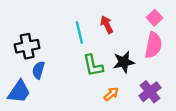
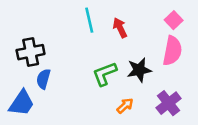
cyan line: (79, 33) -> (89, 20), moved
green L-shape: (93, 66) -> (105, 74), turned 80

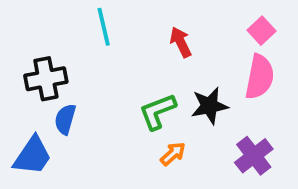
cyan line: (89, 20) -> (104, 27), moved
orange arrow: (125, 106) -> (173, 154), moved

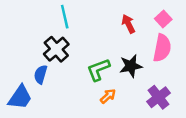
red arrow: (181, 42) -> (128, 24), moved
black cross: (46, 79) -> (56, 49), moved, turned -30

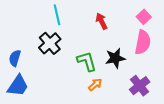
red arrow: (128, 24) -> (101, 21), moved
green L-shape: (98, 70) -> (87, 61), turned 95
blue semicircle: (41, 74) -> (15, 58), moved

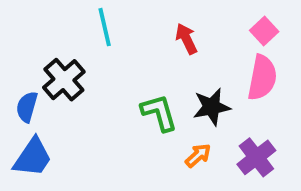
black cross: (50, 43) -> (64, 80), moved
orange arrow: (95, 85) -> (198, 155), moved

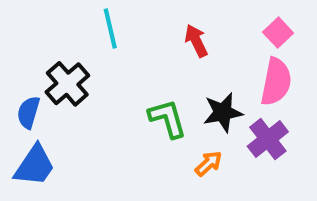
purple cross: (256, 157) -> (268, 139), moved

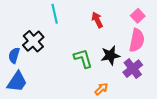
orange arrow: (209, 164) -> (101, 89), moved

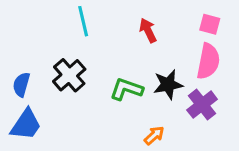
pink square: (138, 16) -> (210, 24), turned -32
black cross: (33, 41) -> (69, 75), moved
green L-shape: (83, 58) -> (126, 89), turned -55

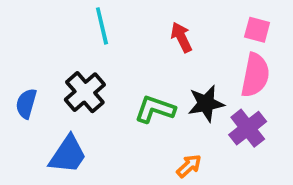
blue trapezoid: (26, 125) -> (68, 155), moved

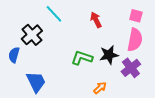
cyan line: (102, 26) -> (54, 14), turned -30
black cross: (85, 92) -> (32, 35), moved
blue trapezoid: (68, 155) -> (36, 82), turned -60

